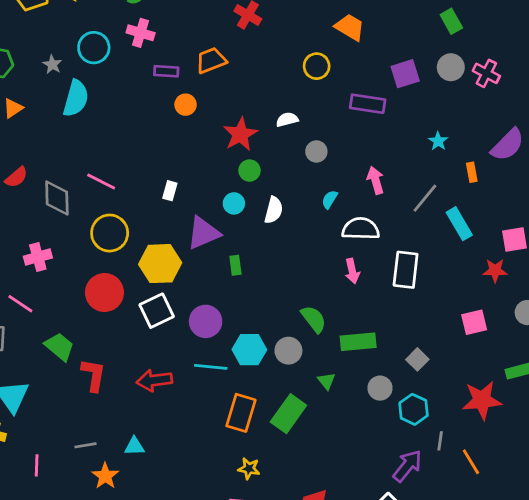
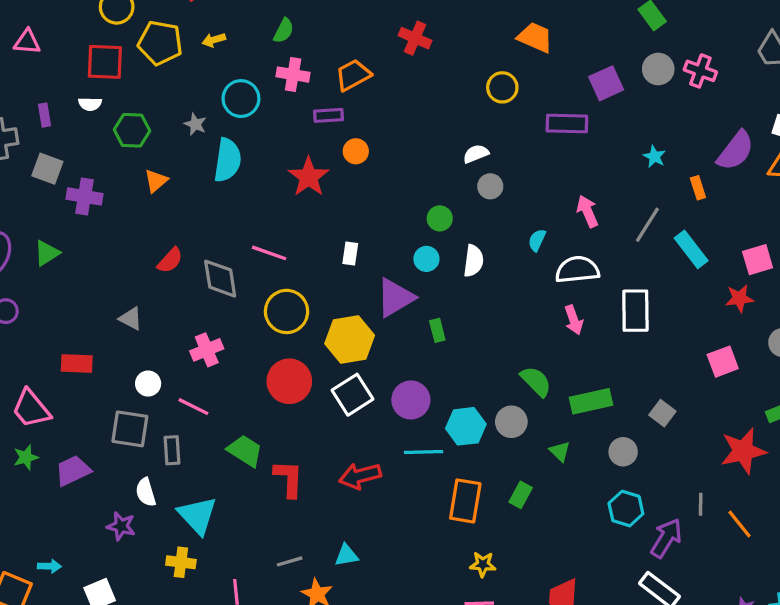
orange trapezoid: (211, 60) -> (353, 75), moved
red star: (240, 134) -> (309, 177), moved
gray circle: (316, 151) -> (490, 186), moved
cyan hexagon: (414, 409) -> (626, 509), moved
green rectangle: (288, 414) -> (521, 495), size x0.6

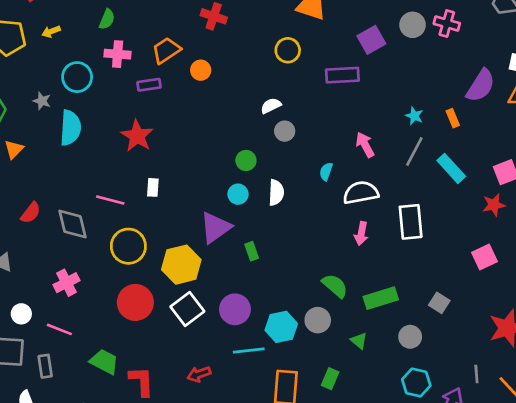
orange circle: (356, 151) -> (201, 70), moved
cyan star: (654, 157) -> (414, 116), moved
white rectangle: (350, 253) -> (153, 187), moved
pink arrow: (574, 320) -> (361, 234), turned 35
red arrow: (360, 476) -> (199, 374), size x0.7

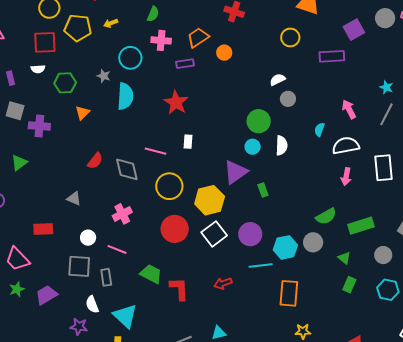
green circle: (246, 160) -> (259, 121), size x1.5
green semicircle: (335, 286) -> (326, 216), turned 110
green rectangle: (330, 379) -> (349, 285), moved

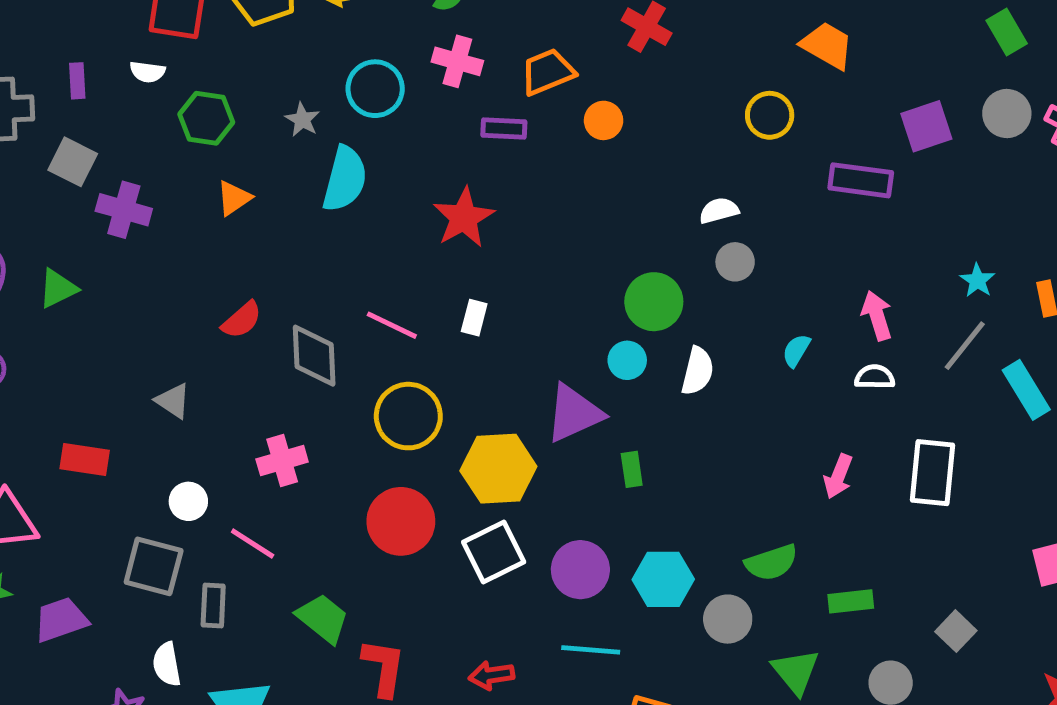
white semicircle: (346, 146) -> (875, 377), moved, size x0.6
green rectangle: (361, 226) -> (851, 601), size x0.7
cyan hexagon: (285, 247) -> (663, 579), moved
green triangle: (344, 258) -> (796, 671), size x1.5

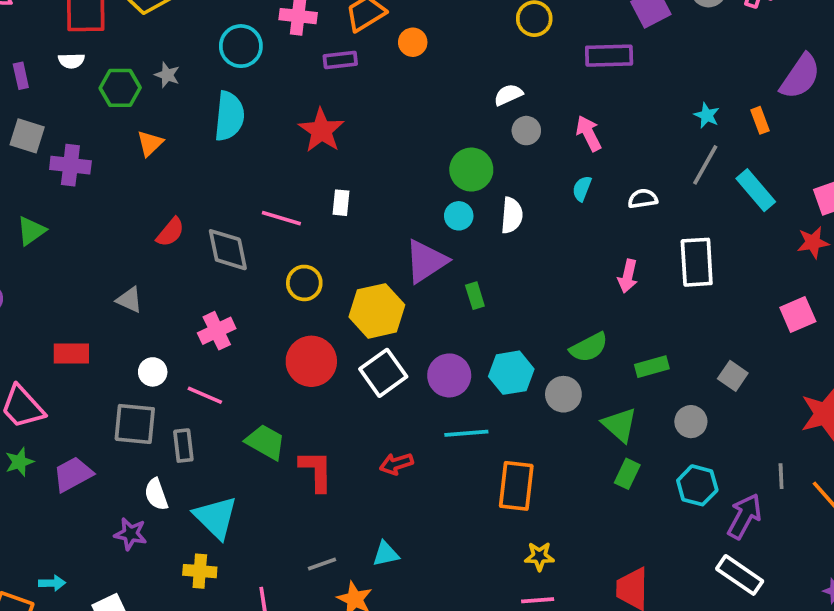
gray star: (302, 120) -> (167, 75), moved
pink arrow: (877, 316) -> (589, 133), moved
yellow circle: (408, 416) -> (304, 283), size x0.7

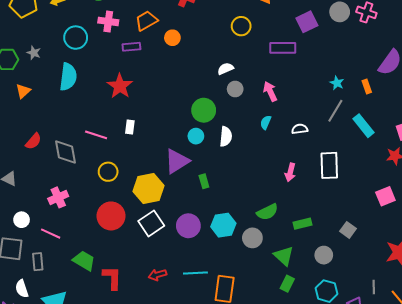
cyan line: (466, 433) -> (195, 273), moved

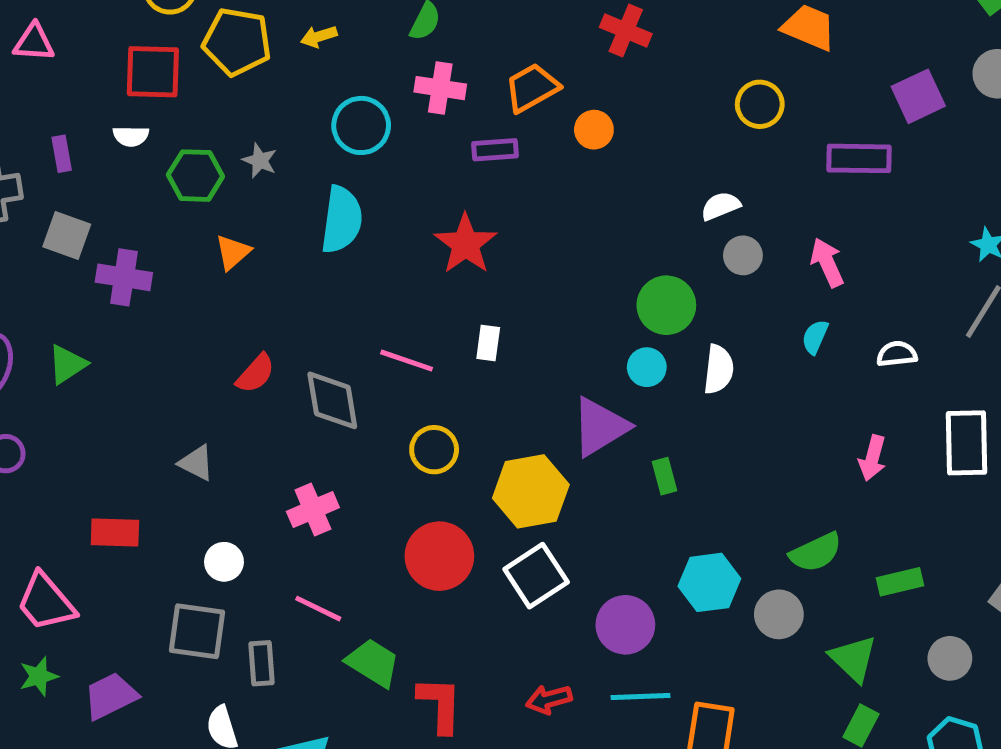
purple circle: (188, 226) -> (625, 625), moved
pink line: (51, 234) -> (318, 609), moved

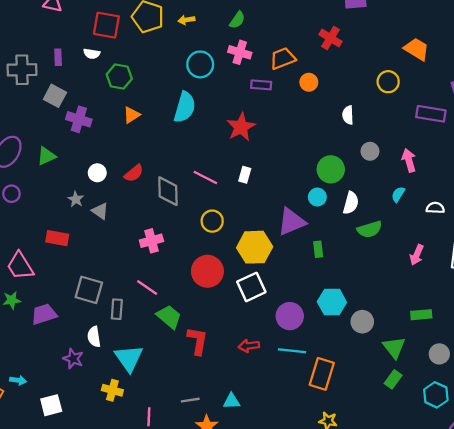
gray star: (260, 161) -> (76, 199), moved
white semicircle: (720, 206) -> (348, 115), moved, turned -78
green semicircle: (816, 552) -> (370, 229), moved
white circle: (224, 562) -> (97, 173), moved

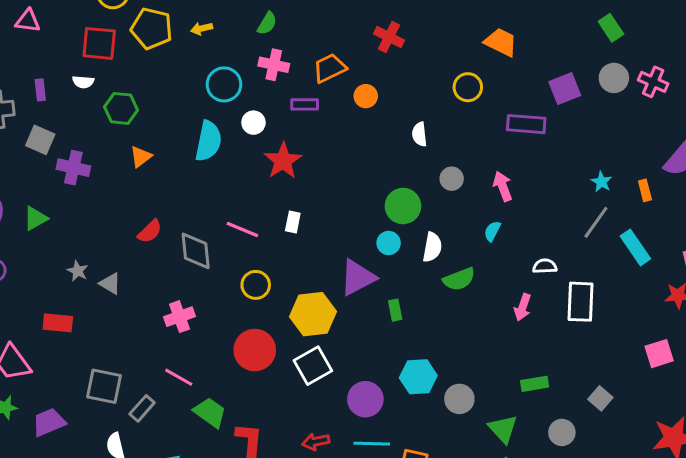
white circle: (97, 173) -> (253, 123), moved
white semicircle: (435, 208) -> (545, 266), moved
gray rectangle: (117, 309) -> (142, 408), turned 42

